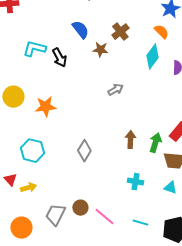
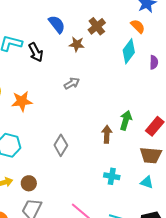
gray arrow: (115, 90) -> (72, 83), moved
green arrow: (155, 143) -> (126, 120), moved
brown circle: (80, 208) -> (29, 183), moved

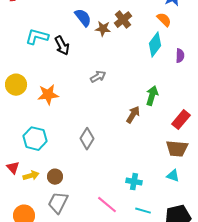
brown star: (77, 44) -> (103, 29), moved
green arrow: (126, 120) -> (152, 96), moved
brown arrow: (107, 134) -> (133, 115), moved, turned 30
cyan cross: (112, 176) -> (134, 182), moved

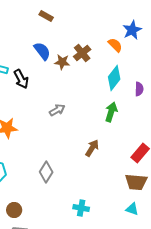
orange semicircle: (164, 20) -> (115, 45), moved
green arrow: (152, 96) -> (111, 112), moved
cyan cross: (134, 182) -> (81, 208), moved

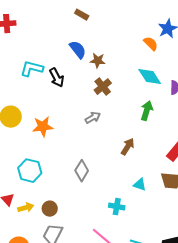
brown cross: (82, 53) -> (103, 87), moved
cyan diamond: (114, 78) -> (150, 77), turned -70
gray arrow: (57, 110) -> (93, 118), moved
cyan triangle: (132, 209) -> (140, 185), moved

